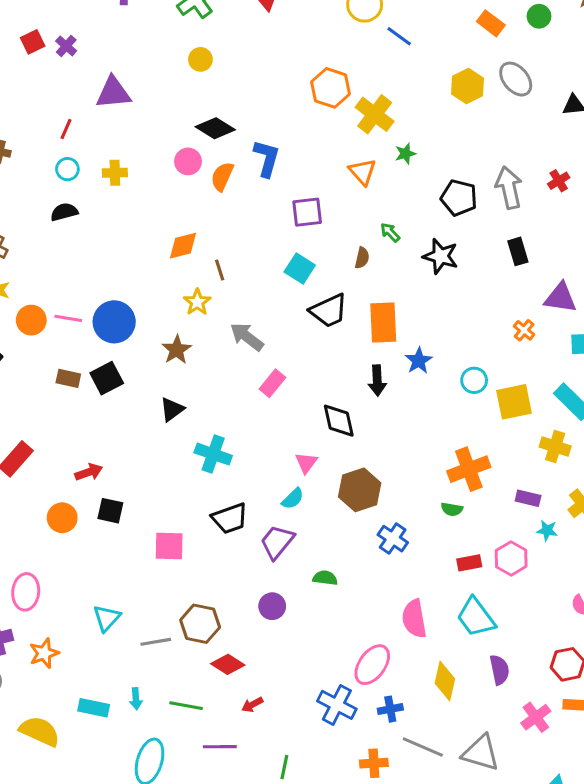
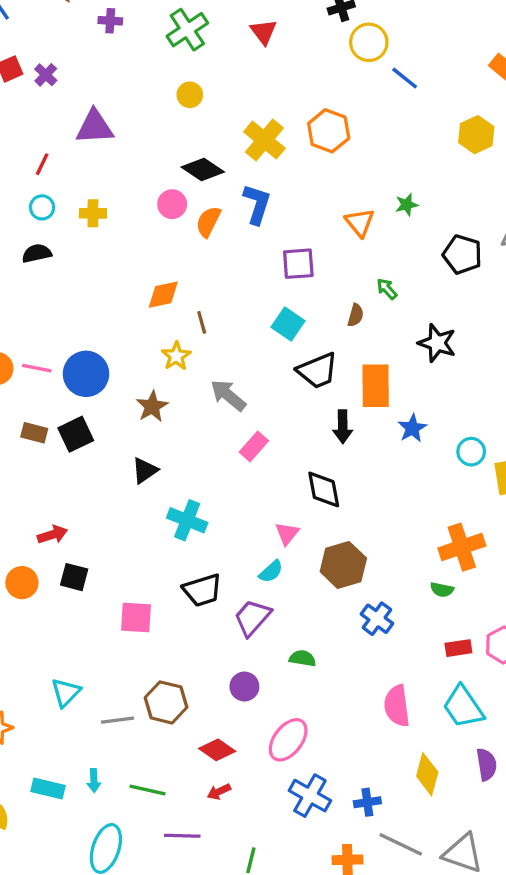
yellow cross: (375, 114) -> (264, 140), moved
black star: (441, 256) -> (437, 343), moved
black arrow: (377, 381) -> (343, 427), moved
red diamond: (228, 664) -> (217, 750), moved
pink ellipse: (372, 665) -> (288, 740), moved

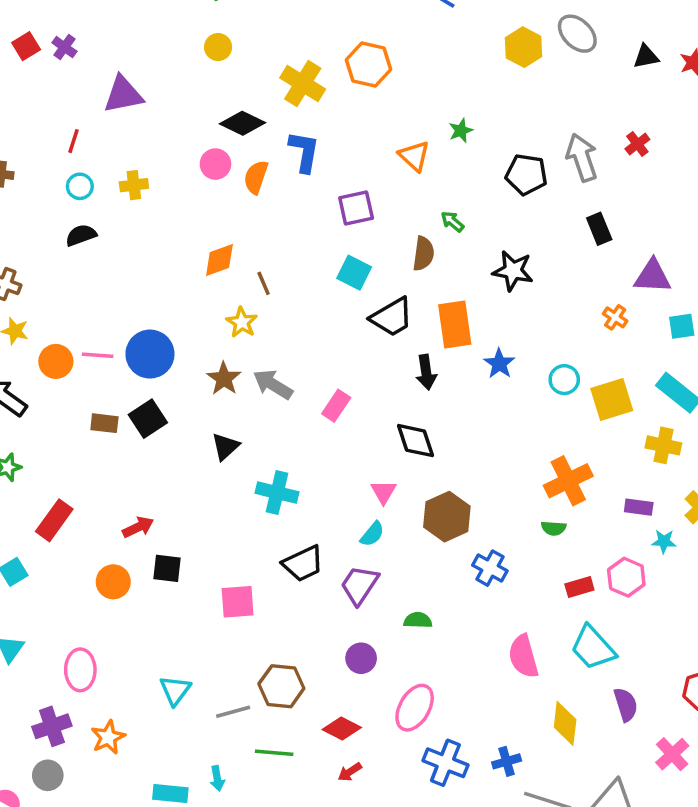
brown semicircle: (356, 315) -> (423, 254), size x1.4
gray arrow: (228, 395) -> (273, 384), moved
green line: (148, 790) -> (274, 753), moved

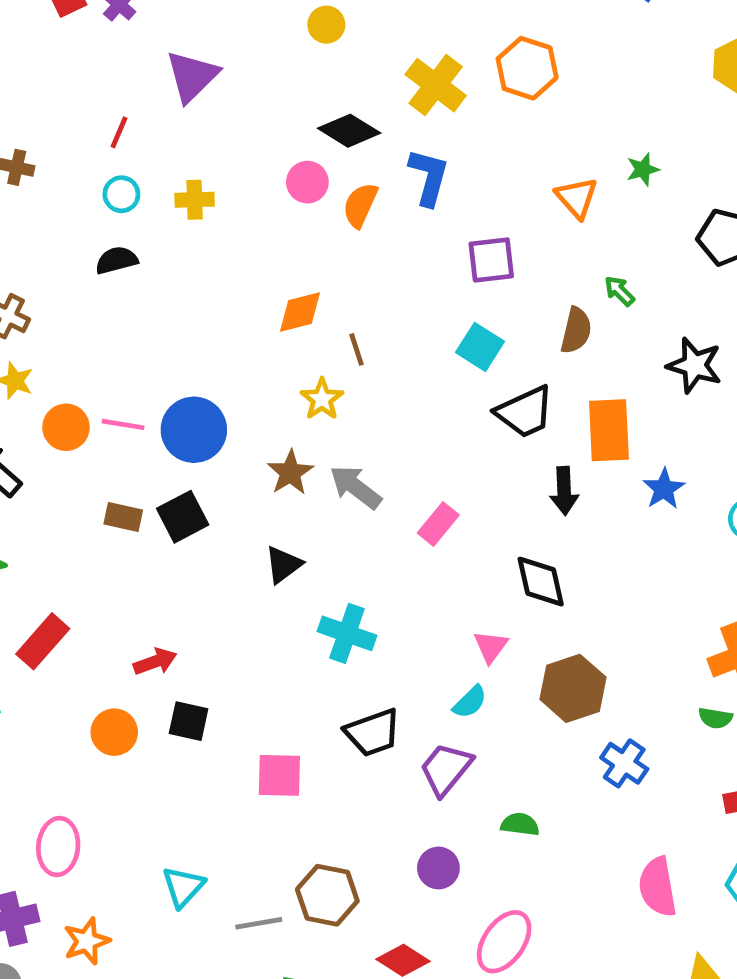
purple triangle: (123, 95) -> (192, 76), turned -39

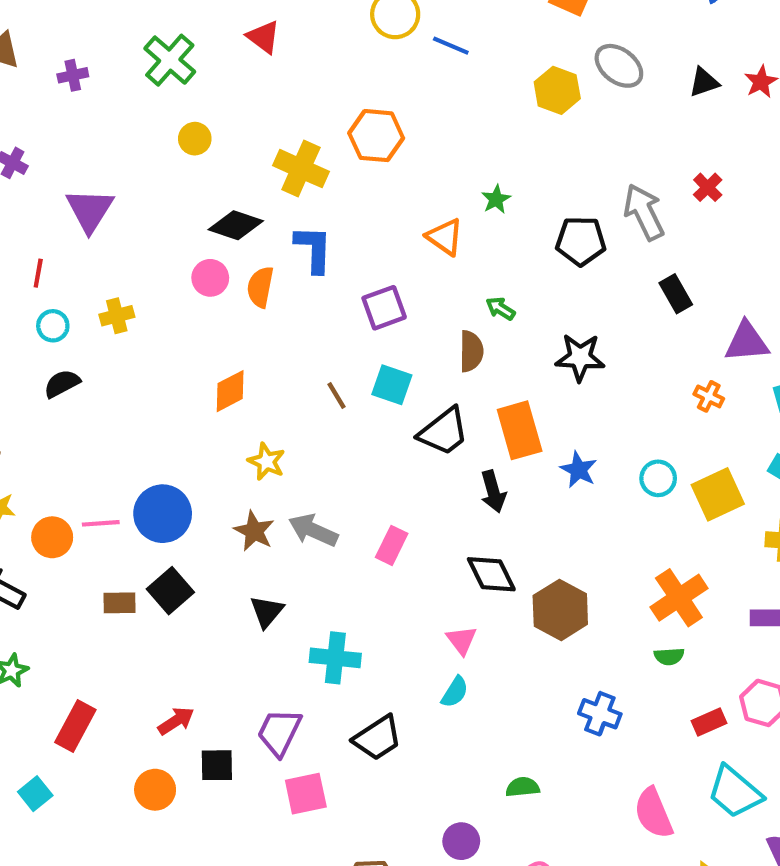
brown line: (356, 349) -> (336, 396), moved
brown hexagon: (573, 688) -> (560, 610), moved
purple trapezoid: (446, 769) -> (279, 732), moved

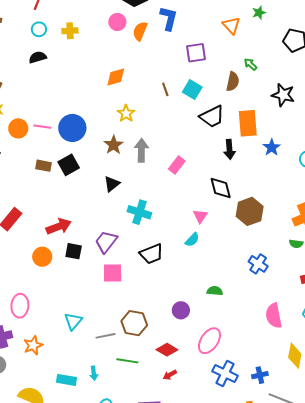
gray arrow: (313, 530) -> (141, 150), turned 55
red arrow: (176, 721) -> (59, 226), size x1.4

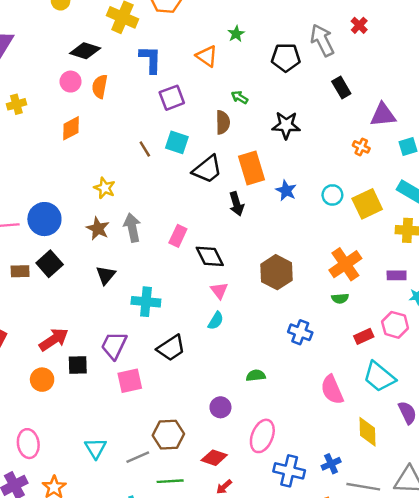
blue L-shape: (169, 18) -> (151, 59), moved
orange diamond: (116, 77) -> (71, 128), moved
black diamond: (221, 188) -> (210, 256), moved

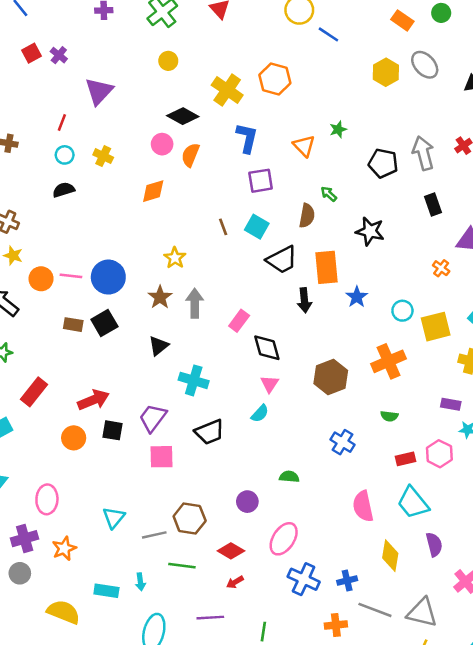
yellow cross: (16, 104) -> (103, 156), turned 30
orange cross: (345, 264) -> (389, 361), moved

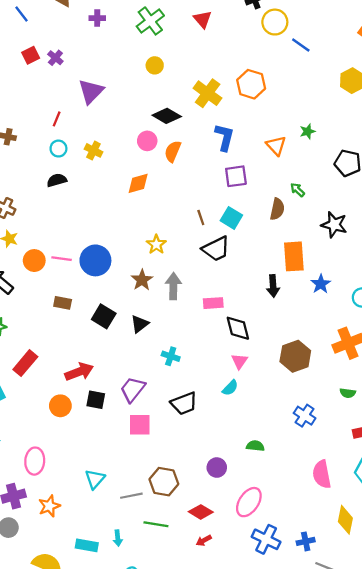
black trapezoid: (282, 260) -> (216, 249), moved
pink rectangle: (239, 321) -> (213, 303), turned 48
black square: (104, 323) -> (104, 316), moved, turned -30
cyan cross: (194, 380) -> (171, 356), size x0.7

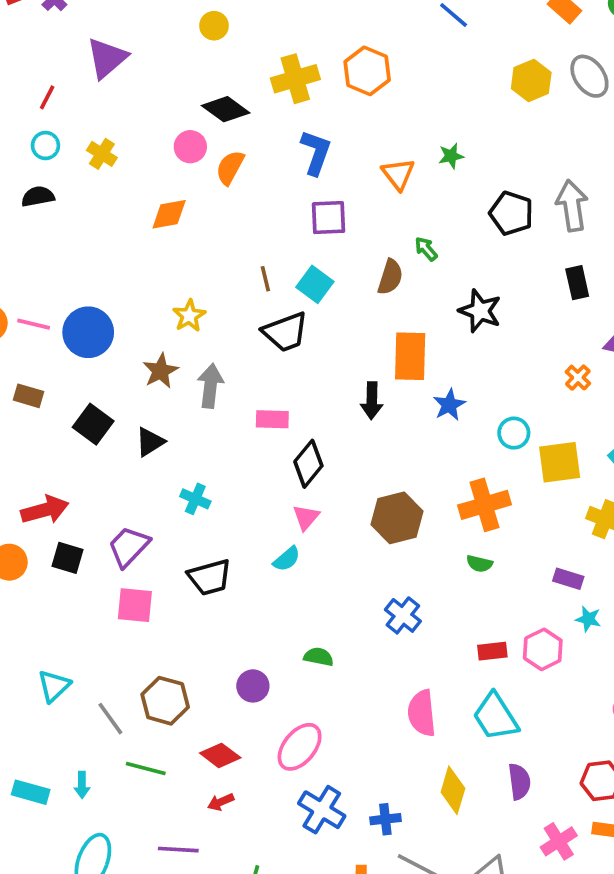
yellow cross: (208, 93) -> (295, 79), turned 32
black diamond: (238, 328) -> (308, 464), turned 48
green semicircle: (348, 393) -> (479, 564), moved
gray line: (131, 496) -> (110, 719), turned 60

